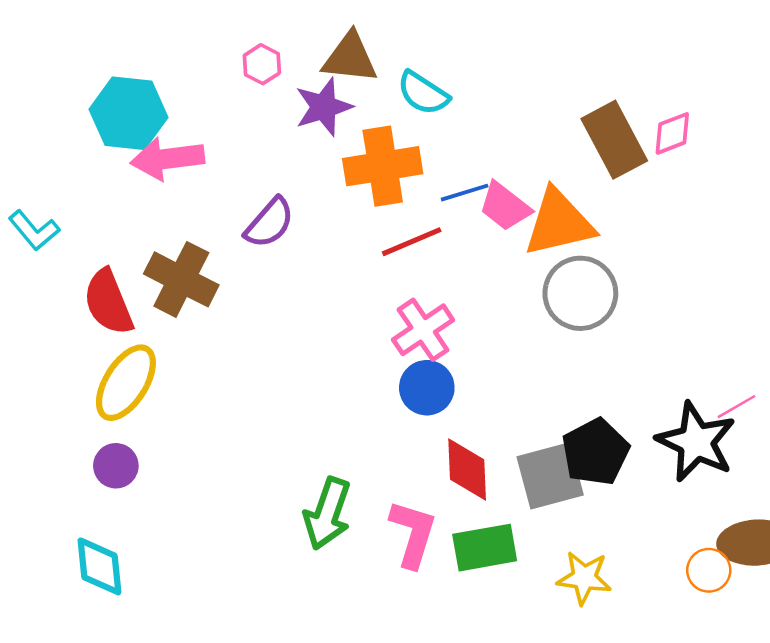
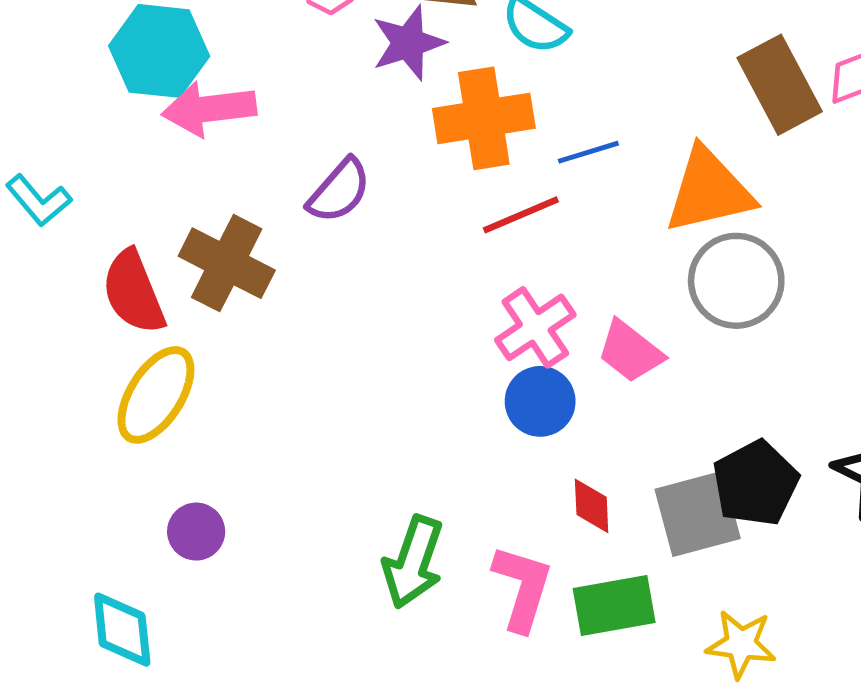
pink trapezoid: (505, 206) -> (630, 352), moved
purple circle: (116, 466) -> (196, 532), moved
red diamond: (467, 470) -> (592, 506), size x0.7

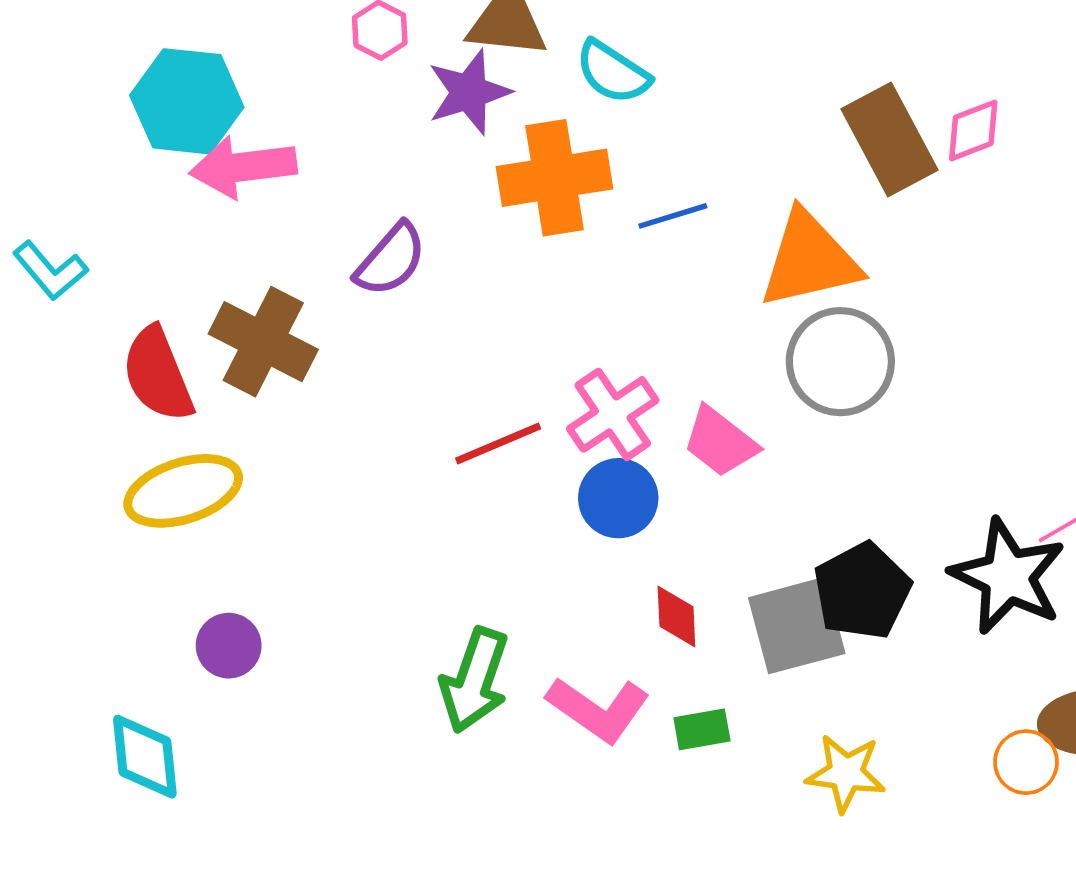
red line: (521, 215) -> (498, 444), moved
yellow ellipse: (156, 395) -> (183, 491), turned 40
pink L-shape: (522, 588) -> (598, 709), turned 108
green rectangle: (614, 606) -> (702, 729), size x0.6

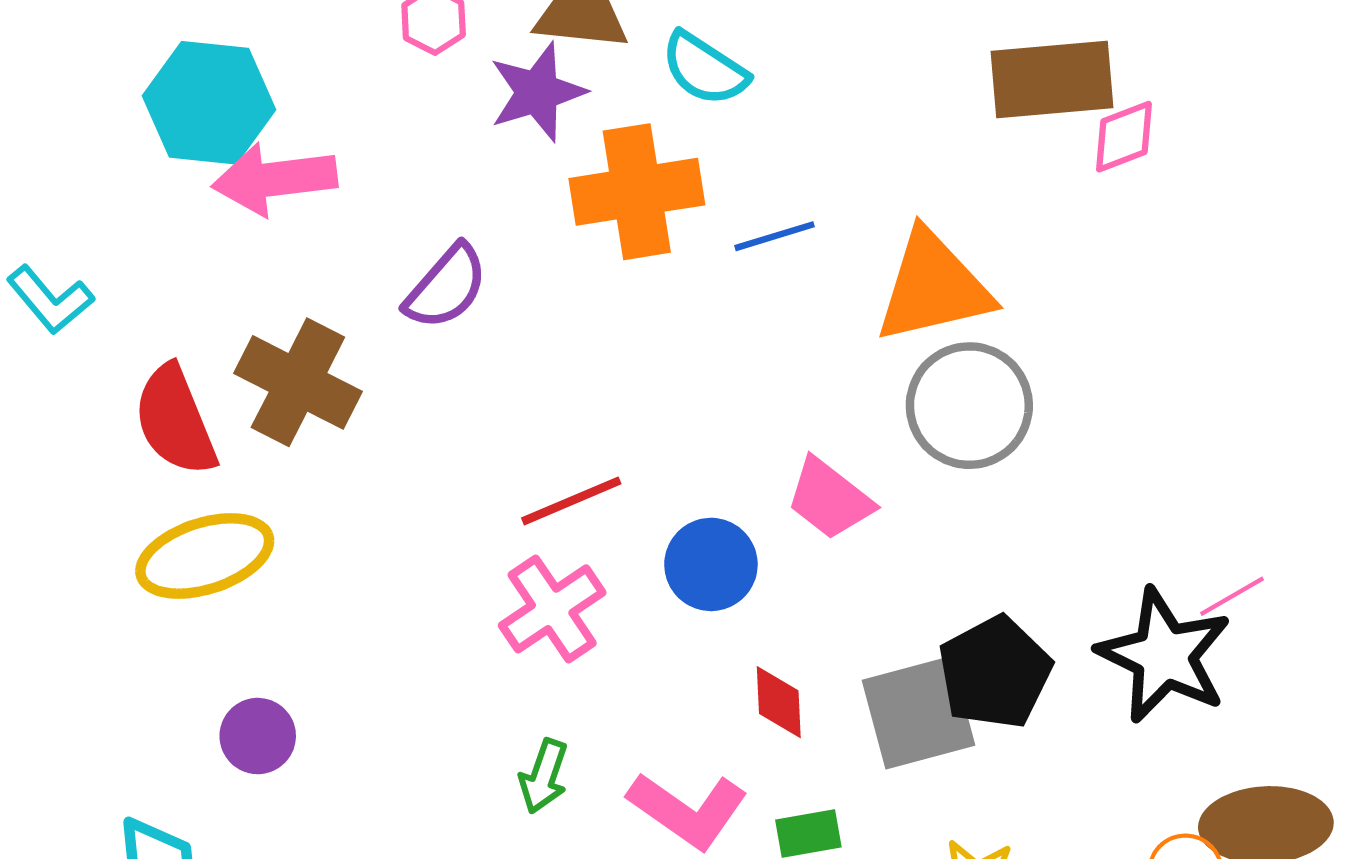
brown rectangle: (889, 140) -> (1052, 79), moved, turned -67
pink cross: (613, 414) -> (552, 609), moved
green arrow: (474, 680) -> (544, 776), size x0.6

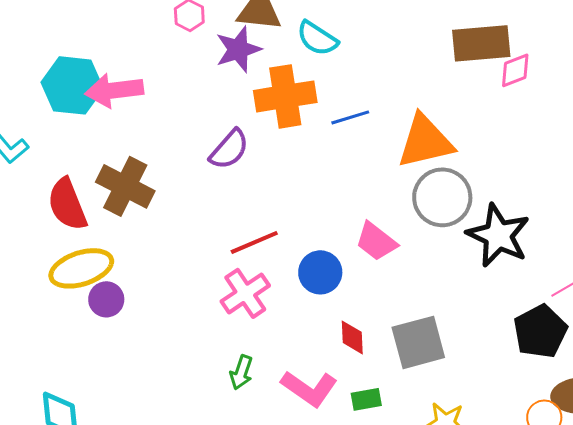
cyan hexagon: (209, 103) -> (72, 85), moved
purple semicircle: (446, 287) -> (229, 149), moved
black star: (1164, 656) -> (498, 235), moved
black pentagon: (995, 672) -> (540, 331), moved
purple circle: (258, 736) -> (106, 299), moved

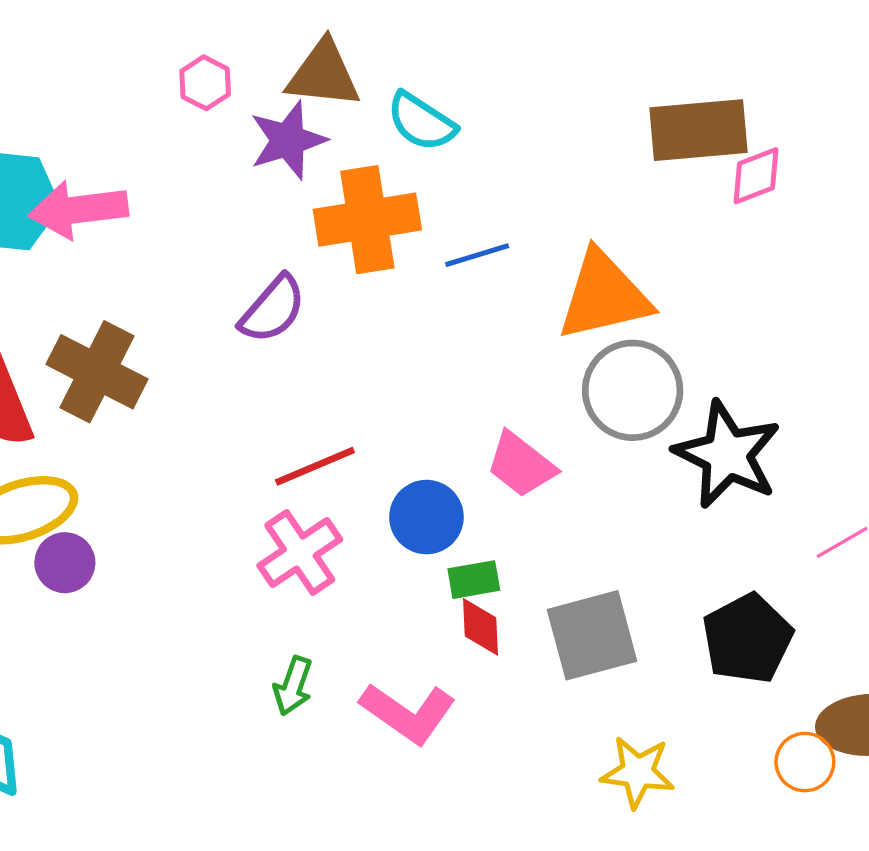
black pentagon: (540, 331) -> (747, 639), moved
green rectangle: (366, 399) -> (474, 580), moved

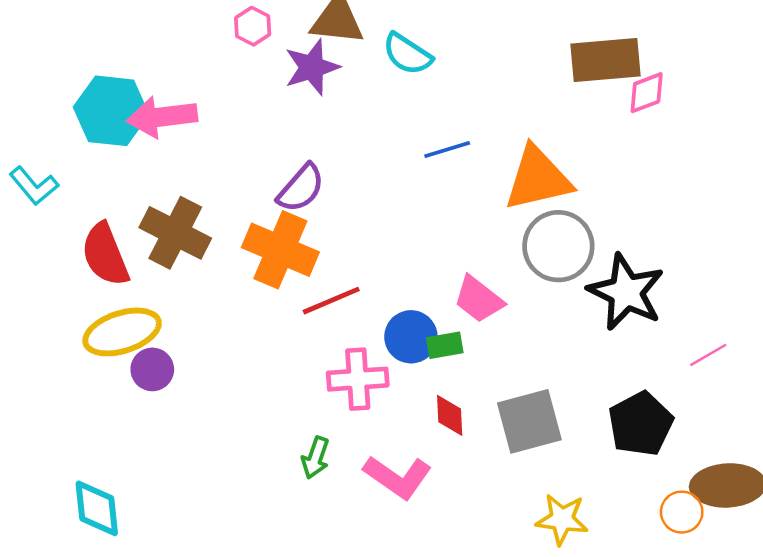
orange cross: (367, 220) -> (280, 250), moved, turned 32
pink cross: (300, 553) -> (358, 379), moved, turned 30
green rectangle: (474, 580) -> (445, 345), moved

